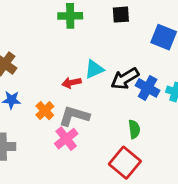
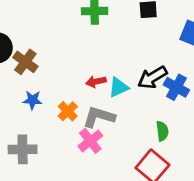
cyan triangle: (94, 69) -> (119, 87), moved

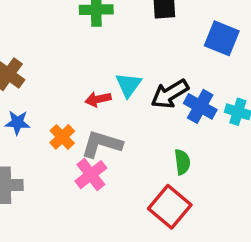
cyan triangle: (119, 87) -> (129, 85), moved, turned -30

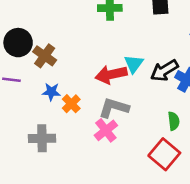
red arrow: (98, 99) -> (111, 74), size x1.6
orange cross: (62, 137) -> (71, 104), moved

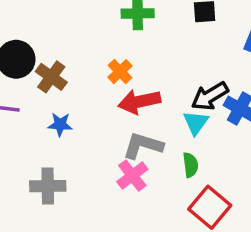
cyan triangle: (134, 64) -> (196, 123), moved
orange cross: (71, 104) -> (120, 72), moved
green semicircle: (174, 121) -> (190, 165), moved

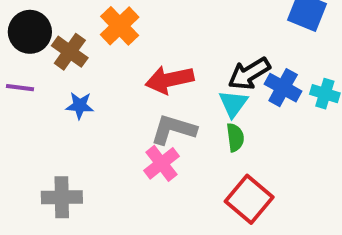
orange cross: (120, 72) -> (120, 26), moved, size x1.4
green semicircle: (190, 165) -> (235, 137), moved
gray cross: (48, 186) -> (62, 197), moved

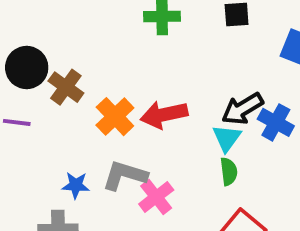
orange cross: (120, 26) -> (115, 117), moved
blue star: (80, 106) -> (76, 185), moved
gray L-shape: (173, 129) -> (125, 175), moved

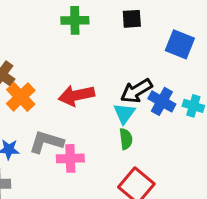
orange cross: (115, 117) -> (21, 97), moved
pink cross: (156, 197) -> (70, 158), turned 36

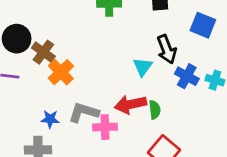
black arrow: (136, 91) -> (167, 49), moved, turned -80
red arrow: (76, 95) -> (131, 104), moved
cyan triangle: (124, 113) -> (143, 67), moved

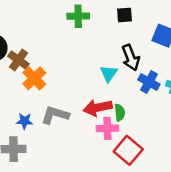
pink cross: (105, 127) -> (107, 128), moved

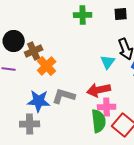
brown cross: (18, 60) -> (34, 51), turned 30
green semicircle: (120, 112) -> (99, 121), moved, size x1.6
blue star: (25, 121) -> (39, 101), size x1.6

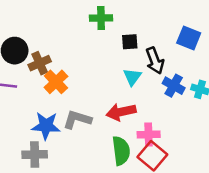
black square: (121, 14) -> (130, 42), moved
pink cross: (107, 107) -> (149, 134), moved

